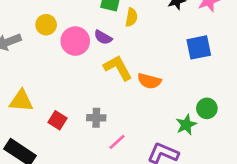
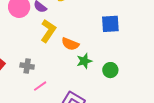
yellow L-shape: (118, 68) -> (48, 31), turned 55
green star: (186, 125) -> (84, 61), moved

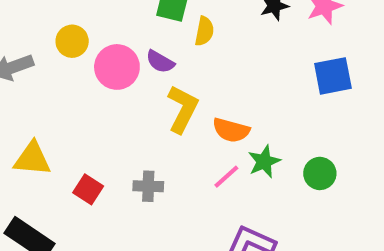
blue square: (110, 24) -> (333, 76), moved
pink line: (40, 86) -> (226, 177), moved

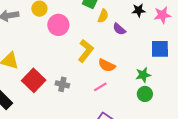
purple semicircle: (160, 62) -> (119, 29), moved
green star: (264, 162) -> (143, 75), moved
red square: (88, 189) -> (34, 80), size x1.6

